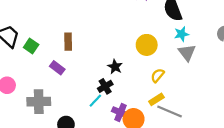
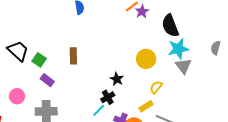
cyan star: (182, 34) -> (178, 49), size x1.5
purple rectangle: (57, 68) -> (47, 80), moved
yellow rectangle: (156, 99) -> (146, 106), moved

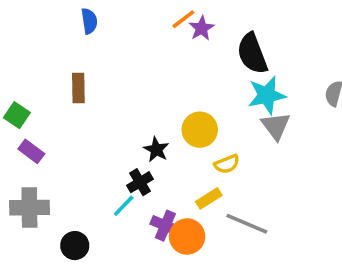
brown rectangle: (73, 56) -> (78, 88), moved
yellow circle: (146, 59) -> (200, 130), moved
yellow semicircle: (156, 87) -> (227, 164), turned -152

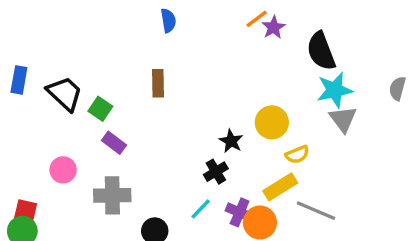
yellow rectangle: (209, 198) -> (280, 187), size x1.4
cyan line: (124, 206) -> (201, 209), moved

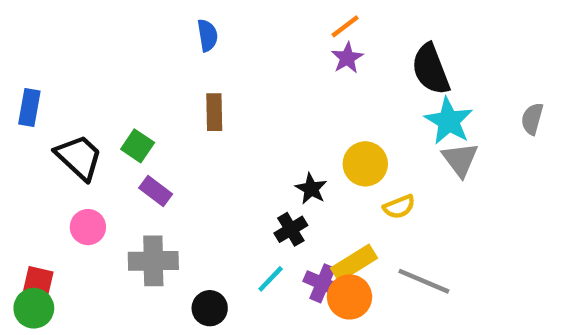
blue semicircle: (168, 21) -> (207, 35), moved
purple star: (274, 27) -> (347, 58), moved
cyan star: (335, 90) -> (449, 121), turned -30
black trapezoid: (65, 94) -> (79, 157), moved
yellow rectangle: (280, 187) -> (354, 263), moved

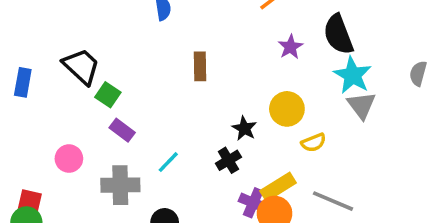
purple star: (347, 58) -> (290, 47), moved
blue rectangle: (29, 108) -> (23, 82), moved
brown rectangle: (214, 112) -> (200, 66), moved
black trapezoid: (79, 157) -> (81, 66), moved
cyan line: (271, 279) -> (168, 162), moved

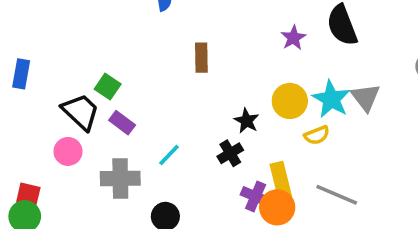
black trapezoid: (81, 66) -> (81, 112), moved
cyan star: (353, 75) -> (331, 99), moved
yellow rectangle: (278, 187) -> (281, 180), turned -72

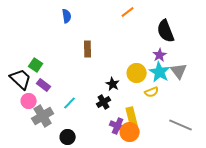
purple star: (293, 38) -> (160, 55), moved
pink circle: (68, 151) -> (29, 101), moved
gray cross: (120, 178) -> (43, 116), turned -30
gray line: (337, 195) -> (181, 125), moved

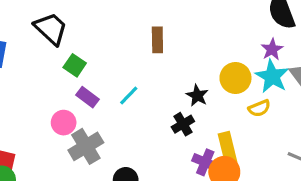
black trapezoid: (21, 79) -> (51, 29), moved
cyan line: (70, 103) -> (129, 95), moved

